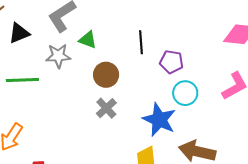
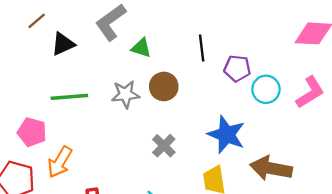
gray star: (58, 56) -> (125, 94), moved
cyan circle: (185, 93) -> (266, 89), moved
gray cross: (106, 108) -> (164, 146), moved

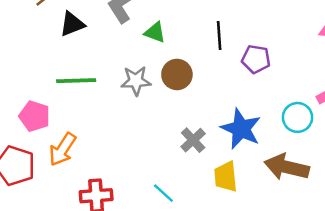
cyan circle: (266, 89) -> (297, 117), moved
gray cross: (164, 146) -> (193, 140), moved

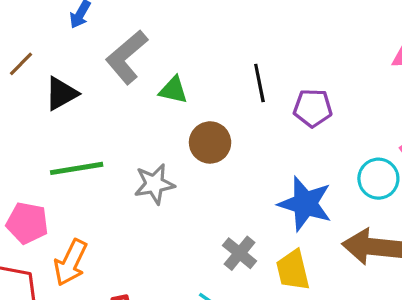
gray star: (136, 81) -> (154, 184), moved
gray cross: (193, 140) -> (240, 253), moved

